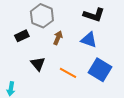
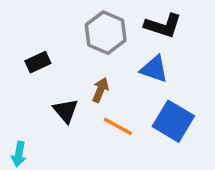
gray hexagon: (42, 16) -> (106, 33), moved
brown arrow: (58, 38) -> (100, 90), moved

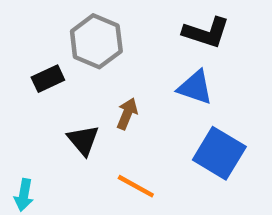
gray hexagon: (106, 33) -> (96, 41), moved
orange line: (118, 126) -> (136, 186), moved

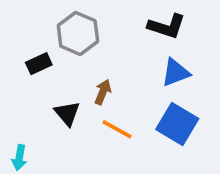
blue triangle: (195, 87) -> (176, 72), moved, turned -40
orange line: (136, 186) -> (117, 129), moved

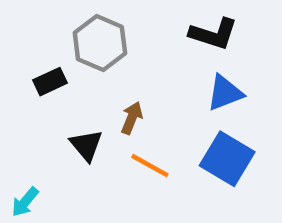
cyan arrow: (19, 158) -> (25, 202), turned 30

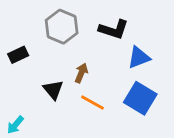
black L-shape: (213, 34) -> (114, 29), moved
black rectangle: (50, 82) -> (18, 55), moved

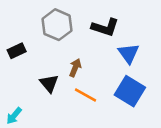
blue triangle: (139, 58) -> (129, 53), turned -45

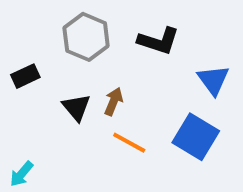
blue triangle: (129, 53) -> (213, 80), moved
black triangle: (49, 83) -> (76, 107), moved

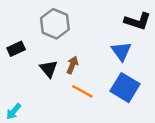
black L-shape: (159, 41) -> (137, 21), moved
blue triangle: (213, 80) -> (121, 51), moved

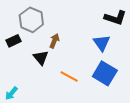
gray hexagon: (55, 24) -> (31, 20), moved
brown arrow: (72, 65) -> (54, 41), moved

